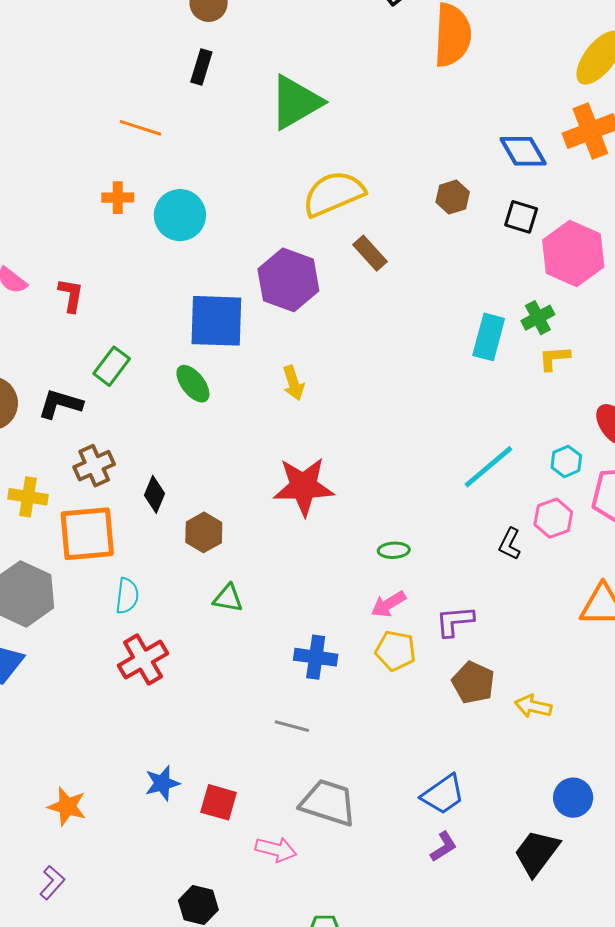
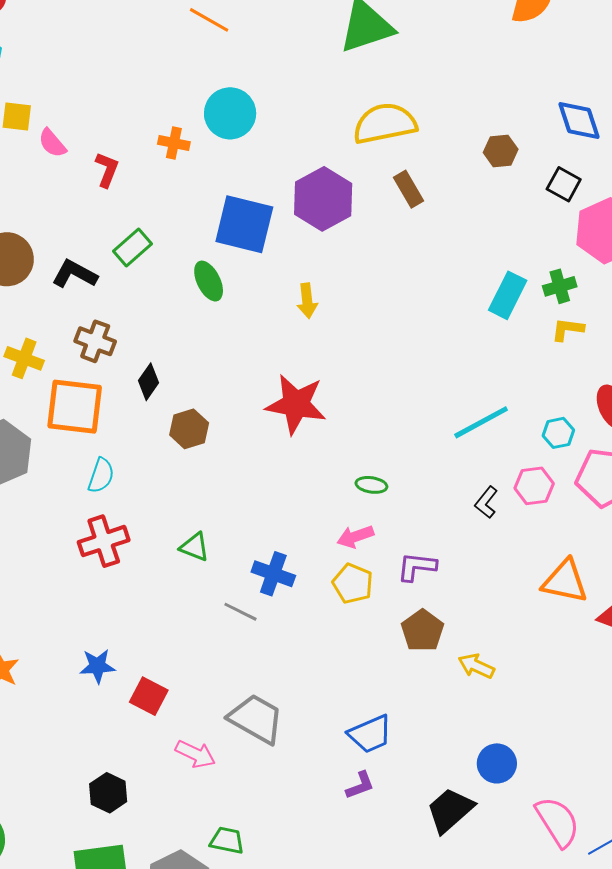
orange cross: (118, 198) -> (174, 143), moved
brown cross: (94, 466) -> (95, 341), turned 33
green triangle: (228, 598) -> (195, 547), moved
gray line: (292, 726) -> (240, 612), moved

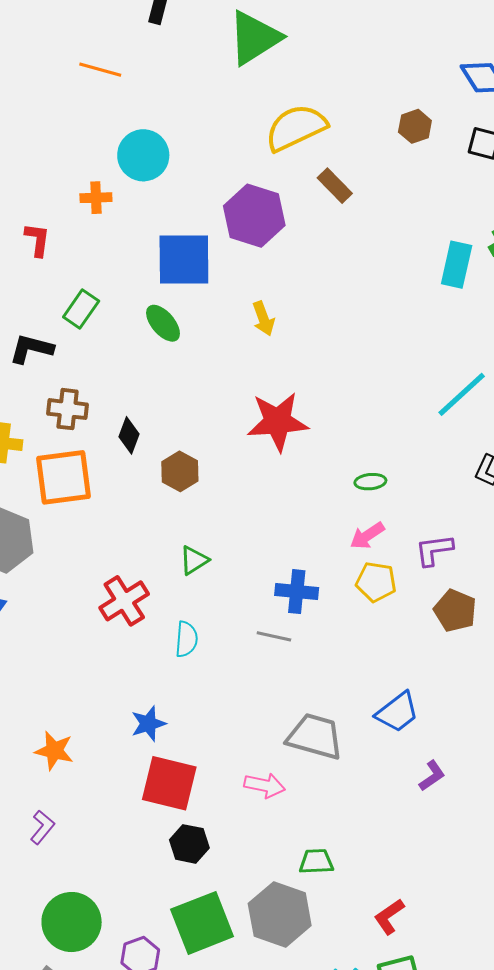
cyan semicircle: (101, 475) -> (186, 639), moved
green triangle: (195, 547) -> (194, 560), moved, turned -40
red square: (149, 696) -> (169, 783), moved, size x1.5
blue trapezoid: (370, 734) -> (397, 712), moved

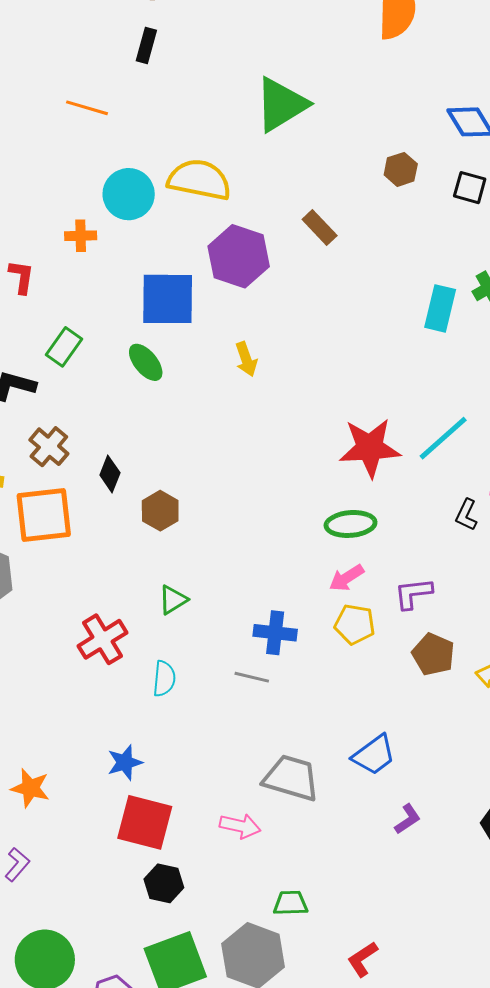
green triangle: (254, 38) -> (281, 104), moved
yellow semicircle: (296, 128) -> (199, 180), moved, turned 36
brown cross: (68, 409) -> (49, 447), turned 33
red star: (278, 422) -> (370, 448), moved
green ellipse: (370, 482) -> (351, 524), size x1.6

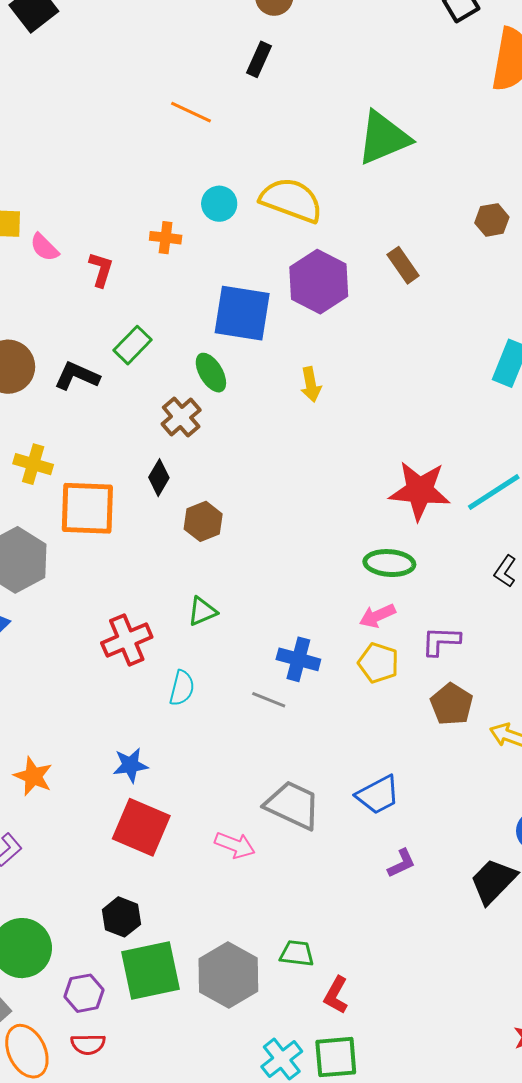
cyan circle: (129, 194) -> (219, 204), size x0.7
brown cross: (49, 447) -> (181, 417), moved
black hexagon: (164, 883) -> (121, 917), moved
green trapezoid: (291, 903) -> (297, 953), moved
red L-shape: (362, 959) -> (336, 995), turned -36

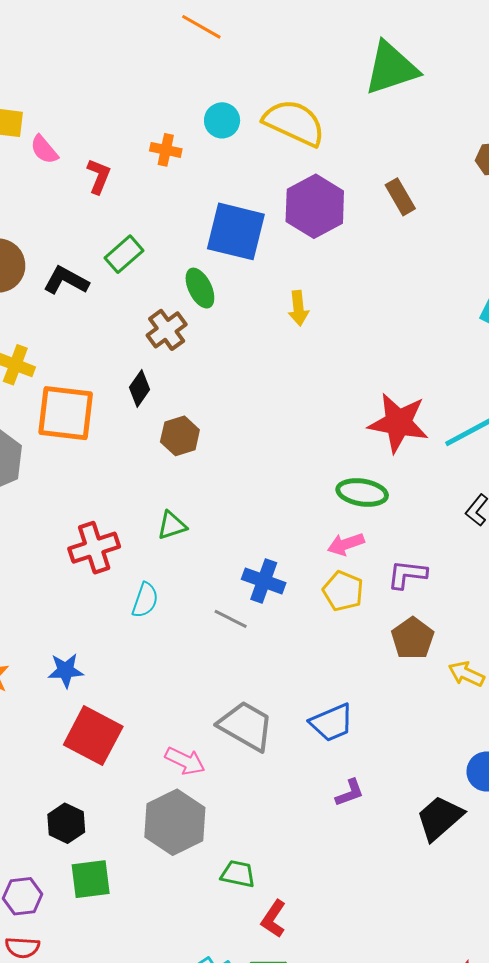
blue star: (130, 765) -> (66, 670), moved
green square: (150, 971) -> (91, 879), size x0.7
gray hexagon: (228, 975) -> (175, 822), moved

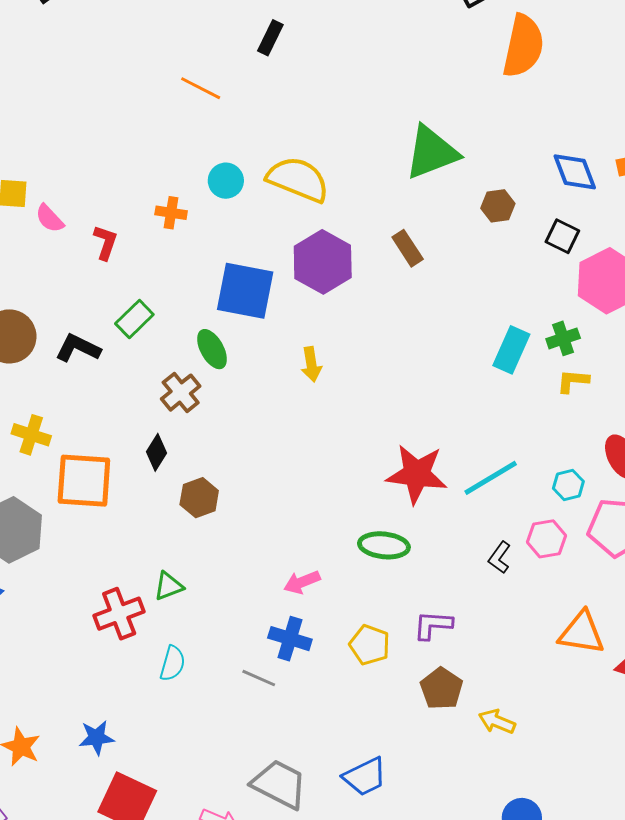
green triangle: (391, 68) -> (432, 152), moved
green triangle: (172, 525) -> (169, 586), moved
pink arrow: (346, 544) -> (302, 582), moved

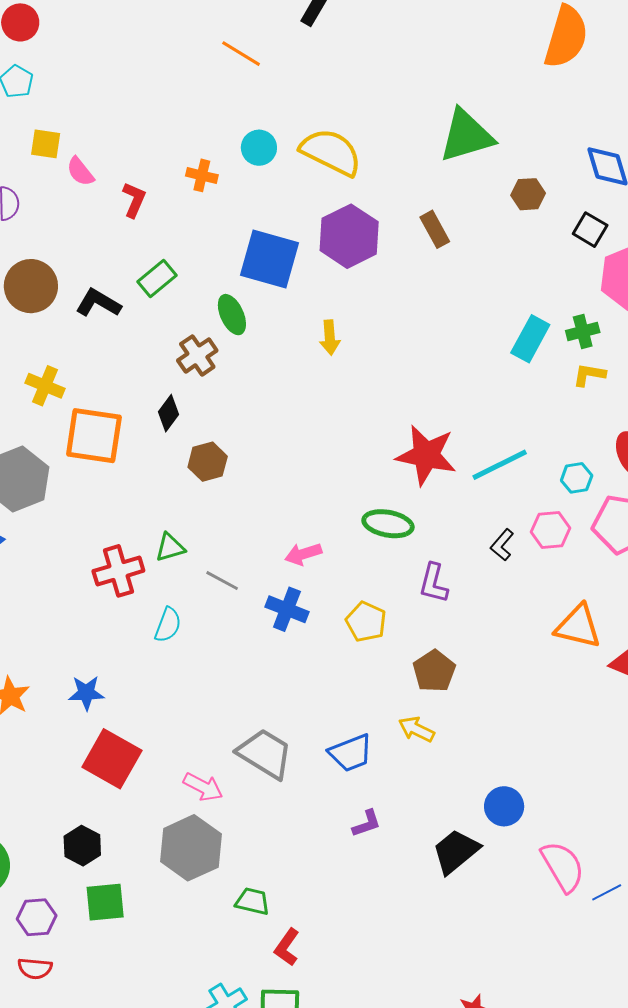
purple L-shape: (433, 625) -> (434, 583), moved, turned -84
gray line: (259, 678) -> (222, 581), moved
yellow arrow: (497, 722) -> (416, 729), moved

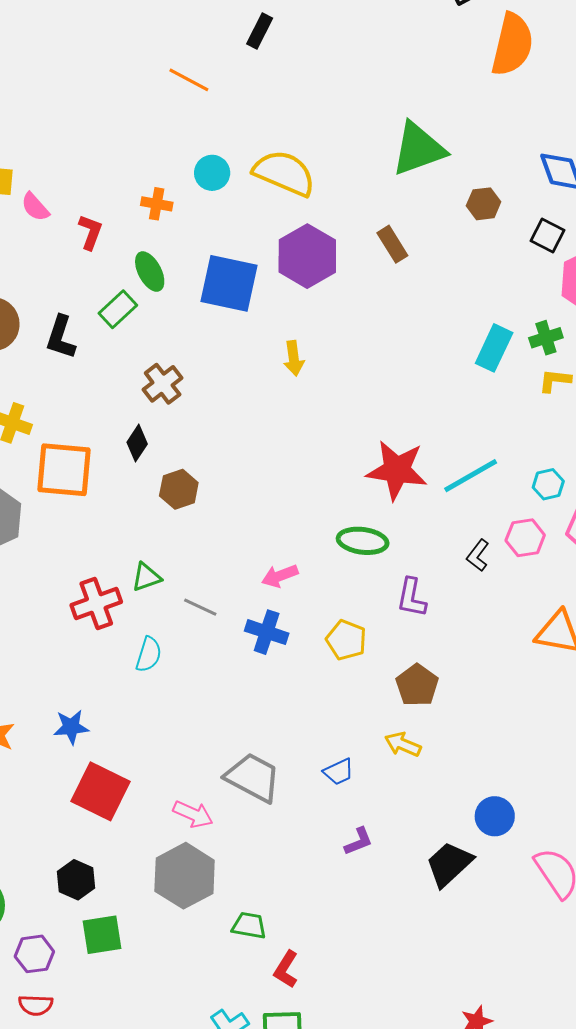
black L-shape: (98, 303) -> (61, 337), turned -99
green ellipse: (232, 315) -> (150, 272), moved
blue trapezoid: (351, 753) -> (339, 772), size x0.7

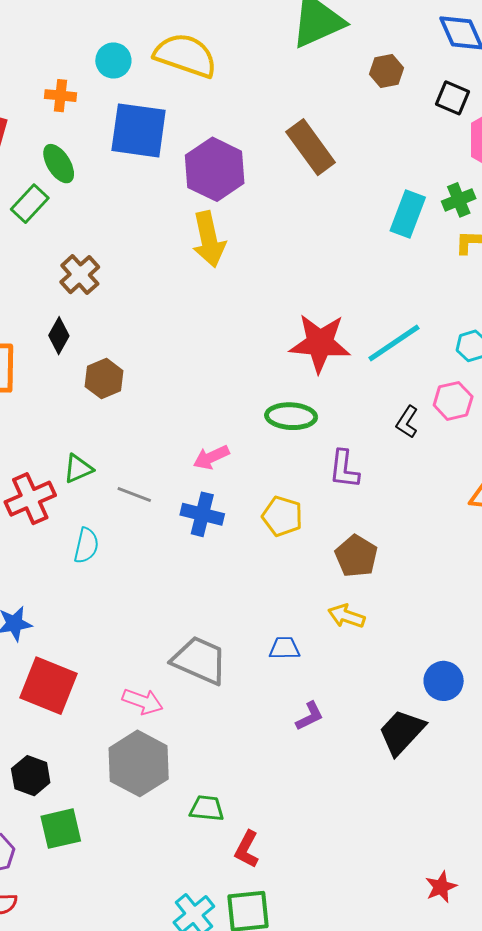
brown rectangle: (392, 244) -> (311, 147), moved, size x1.5
purple hexagon: (307, 256) -> (215, 169), moved
blue square: (229, 283) -> (139, 130), moved
yellow arrow: (294, 358) -> (209, 239), size x1.6
blue trapezoid: (339, 772) -> (284, 648), turned -152

